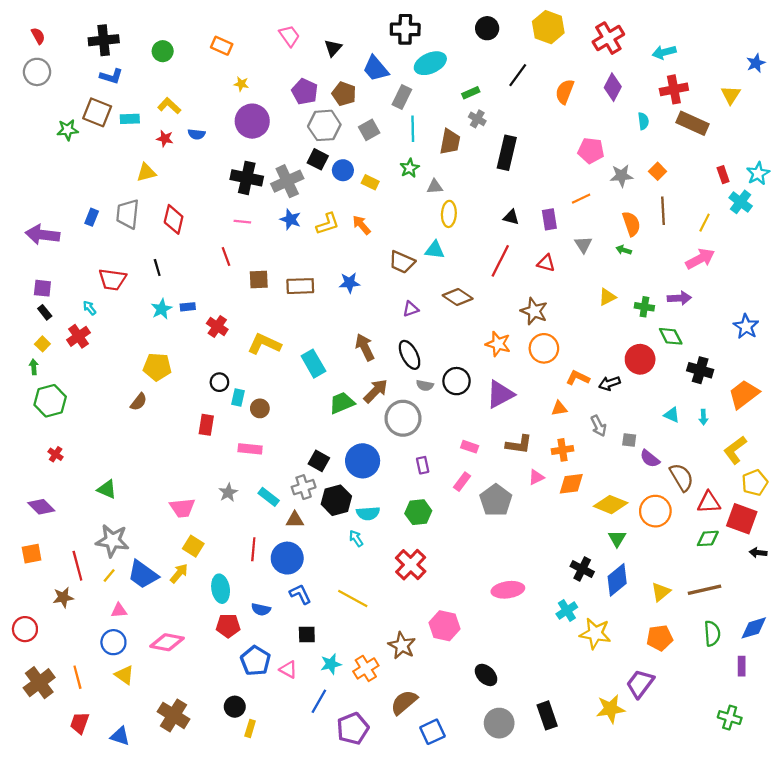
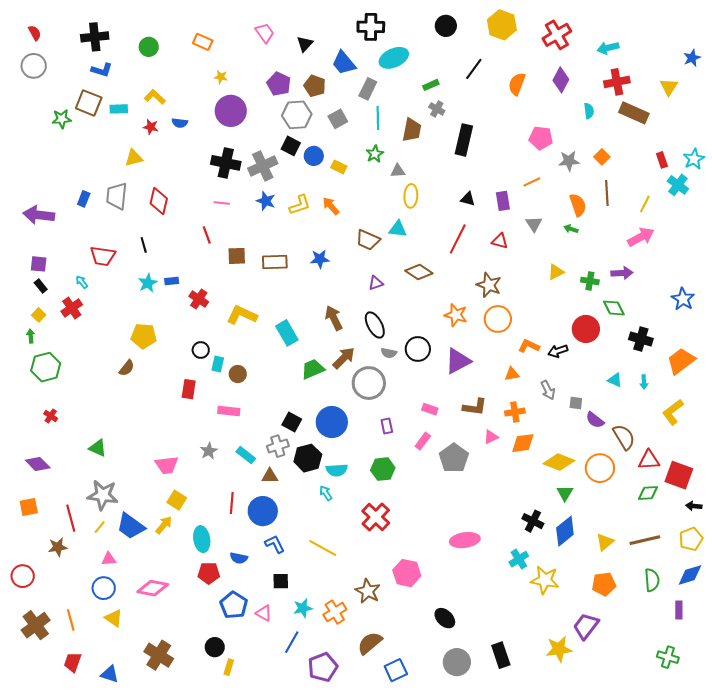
yellow pentagon: (755, 483) -> (691, 539), moved

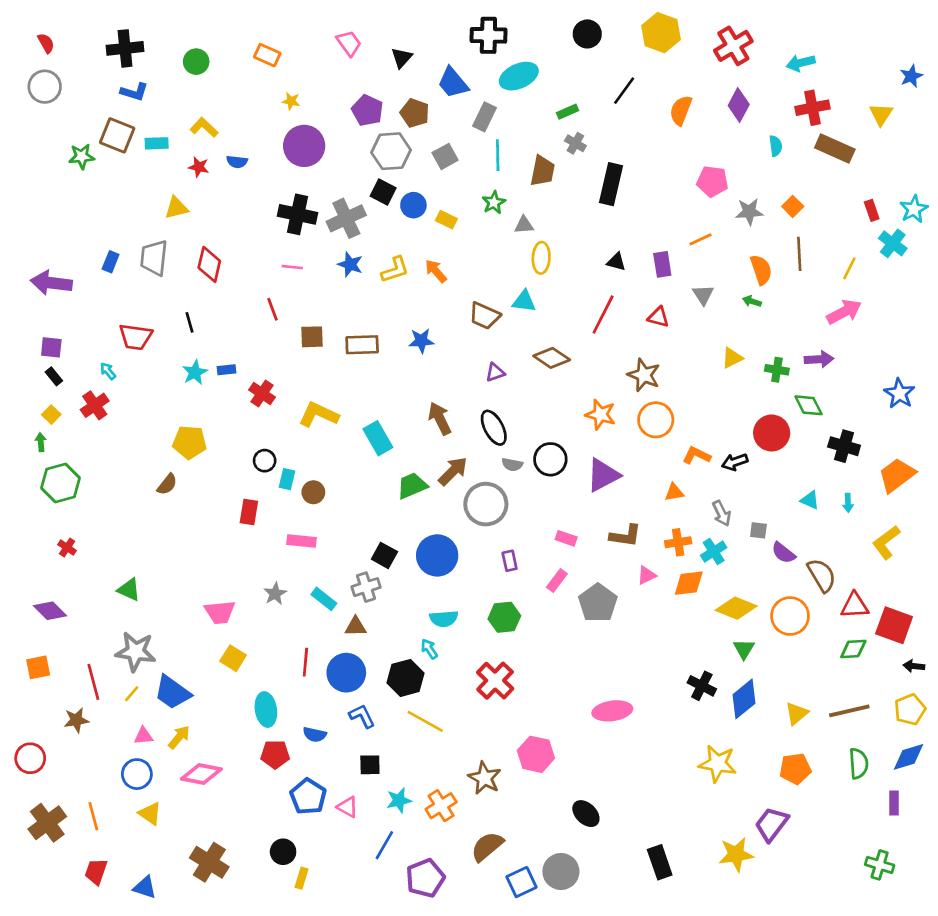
black hexagon: (308, 458) -> (406, 678), moved
yellow arrow: (164, 525) -> (179, 737), moved
cyan cross: (519, 559) -> (714, 551), moved
gray circle: (457, 662) -> (561, 872), moved

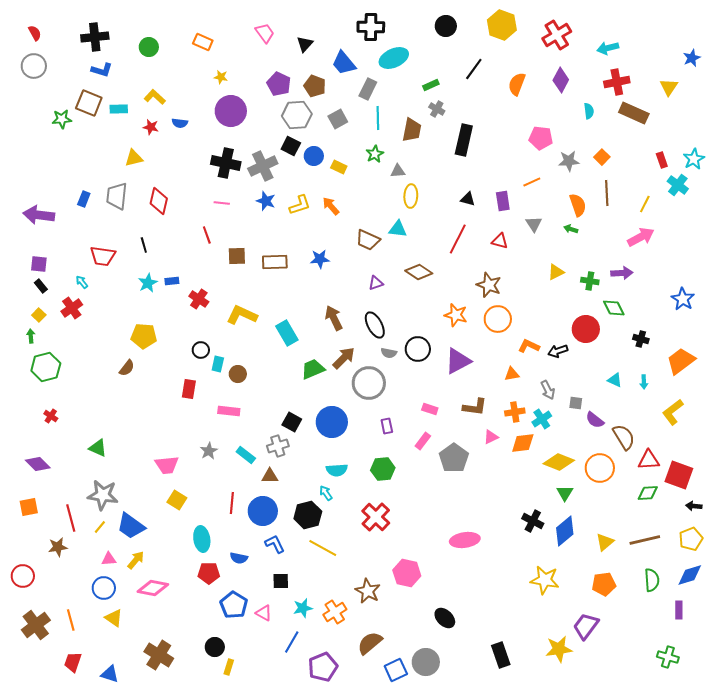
black cross: (844, 446) -> (641, 339), size x0.7

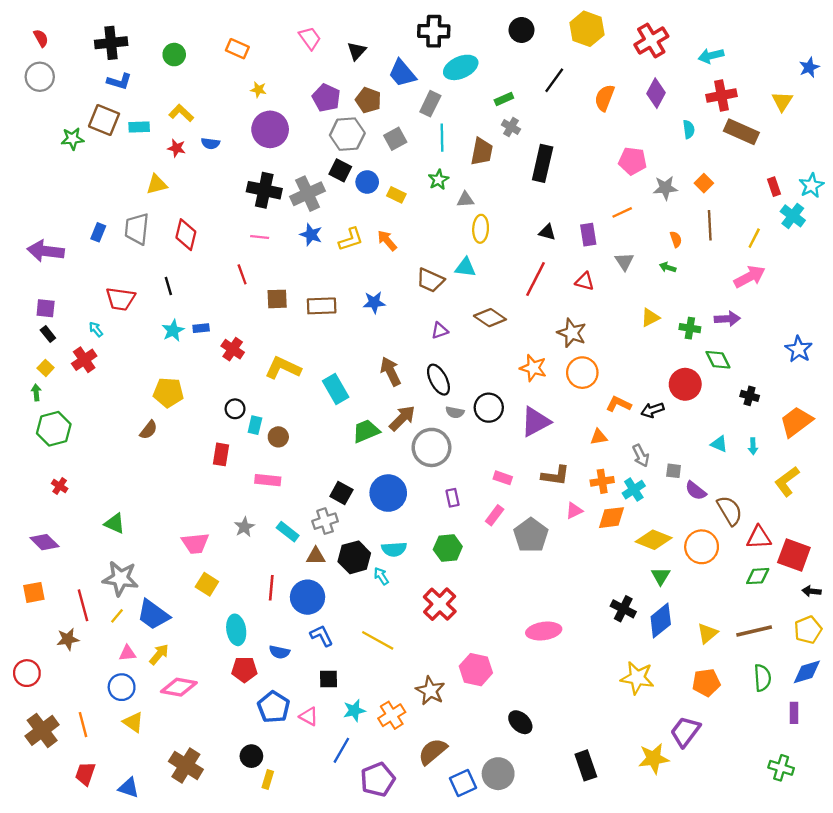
orange semicircle: (578, 205) -> (676, 239), size x0.6
black hexagon: (308, 515) -> (354, 557), moved

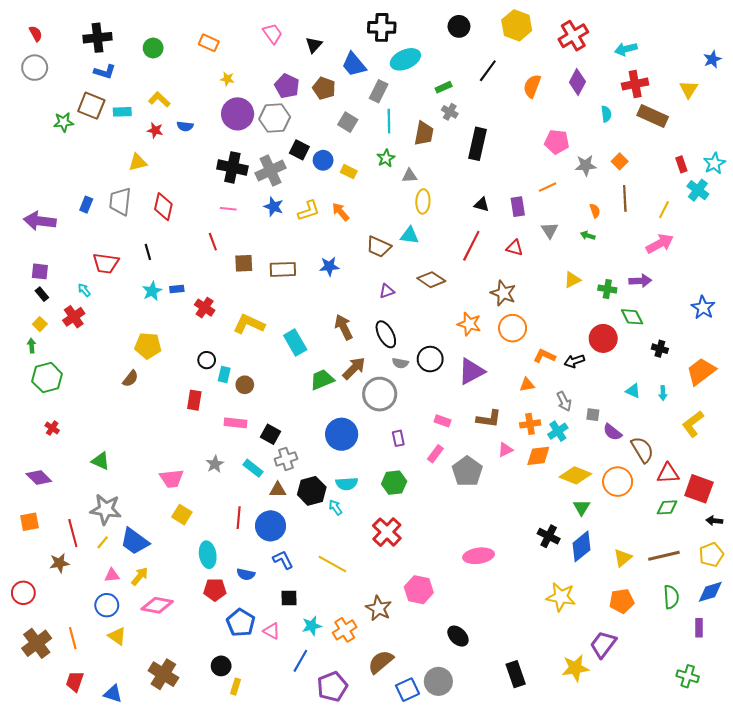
gray hexagon: (347, 134) -> (275, 118), moved
gray square: (395, 139) -> (348, 122), turned -30
black square: (341, 493) -> (271, 434), moved

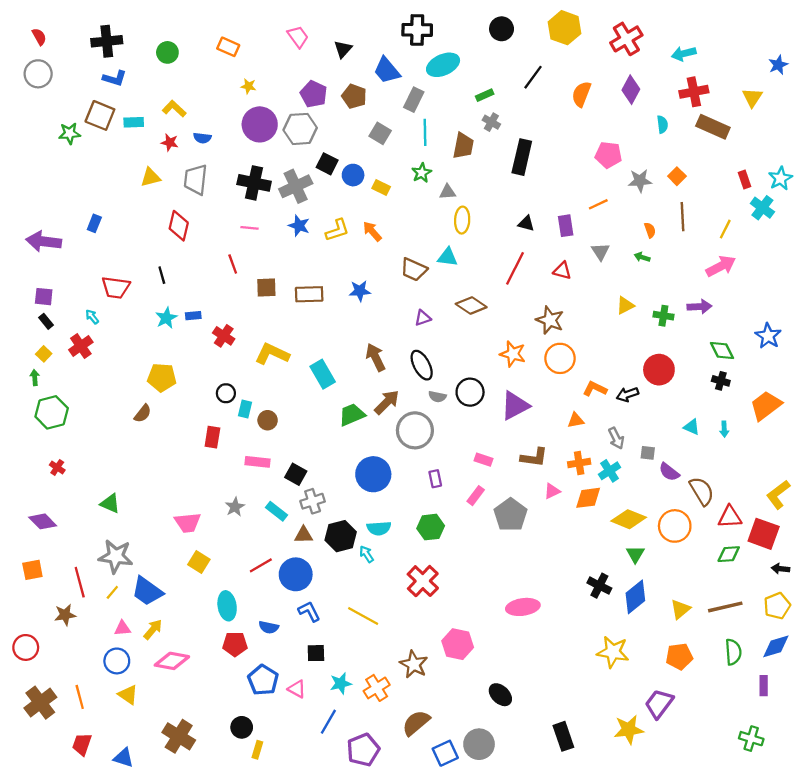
gray trapezoid: (120, 201) -> (196, 180), moved
green diamond: (632, 317) -> (722, 351), moved
yellow L-shape: (693, 424) -> (778, 494), moved
red line: (239, 518) -> (261, 565), turned 55

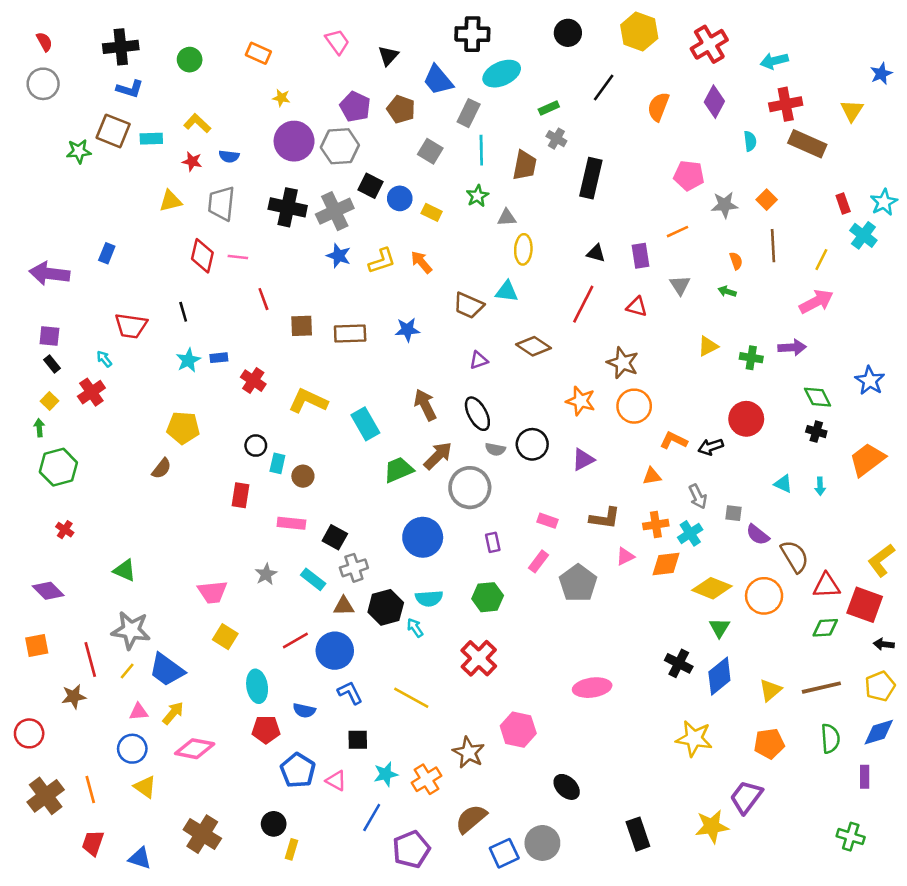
pink line: (250, 228) -> (238, 257), moved
purple triangle: (515, 406) -> (583, 460), size x0.7

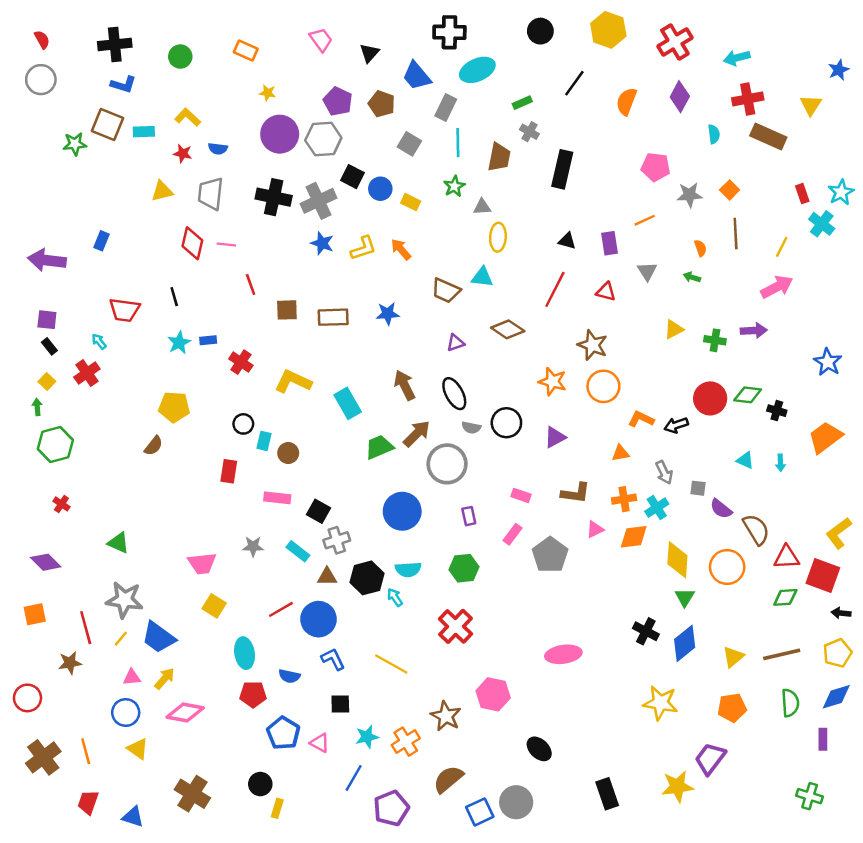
green diamond: (818, 397) -> (748, 395), moved, turned -56
gray star: (266, 574) -> (253, 546), turned 30
yellow diamond: (712, 588) -> (677, 560), turned 72

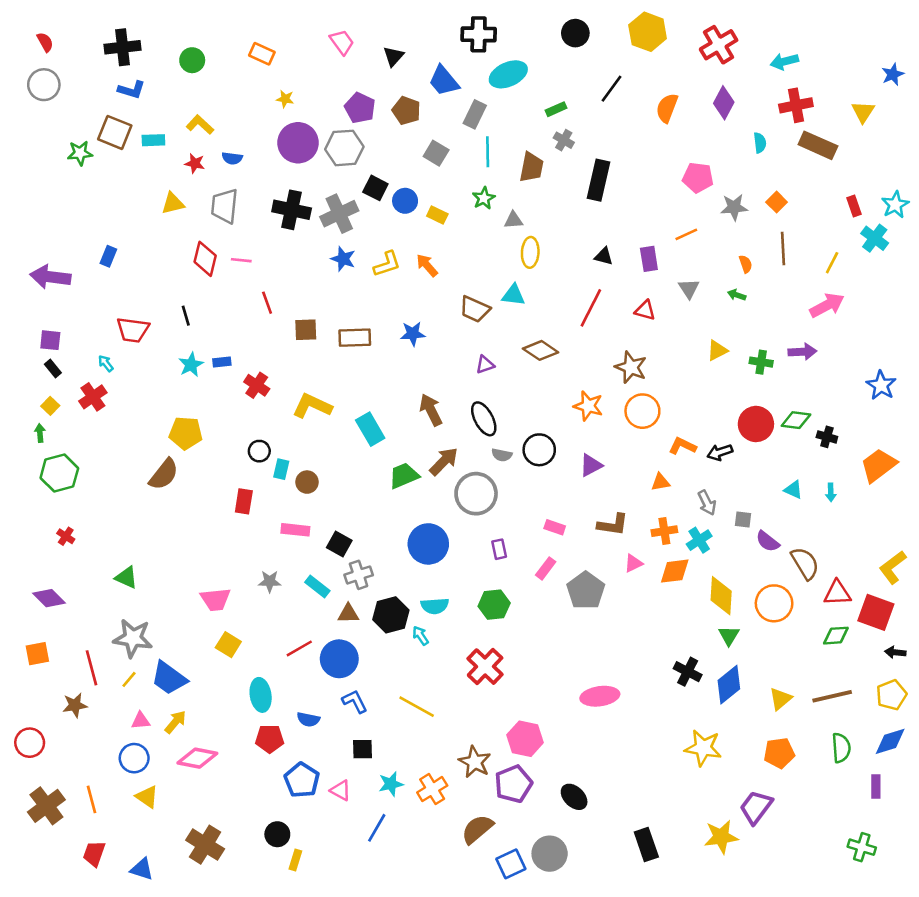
brown semicircle: (154, 446) -> (164, 474), size x1.5
purple pentagon: (391, 808) -> (513, 784), moved

